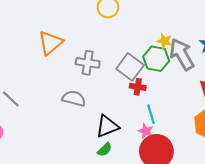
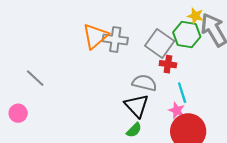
orange triangle: (50, 43) -> (95, 36), moved
gray semicircle: (74, 98) -> (144, 83), moved
black triangle: (107, 126) -> (137, 106), turned -50

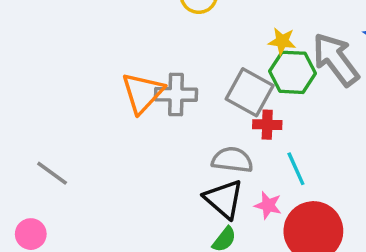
yellow star: (195, 16) -> (282, 41), moved
pink star: (177, 110) -> (268, 205), moved

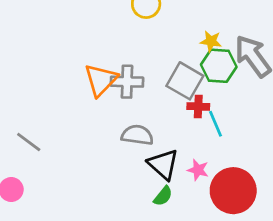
gray semicircle: (232, 160) -> (137, 135), moved
cyan line: (296, 169) -> (215, 124), moved

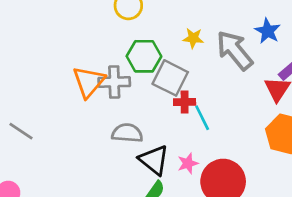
green hexagon: (219, 66) -> (144, 56), moved
gray line: (29, 142) -> (21, 131), moved
pink star: (198, 170) -> (188, 163), turned -30

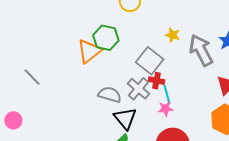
green hexagon: (144, 56) -> (106, 38), moved
gray cross: (114, 82) -> (139, 89), moved, turned 30
pink star: (188, 163) -> (166, 109), moved

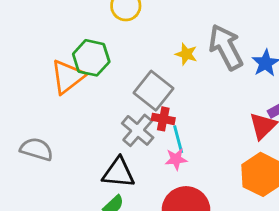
gray arrow: (201, 50) -> (226, 47), moved
gray semicircle: (110, 95) -> (37, 149), moved
black triangle: (125, 118) -> (119, 173), turned -45

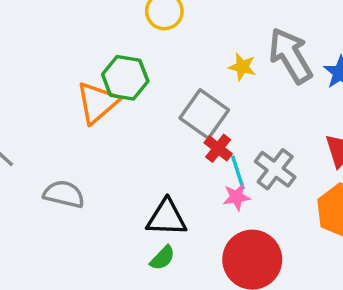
red cross: (163, 119) -> (218, 148), turned 30
gray cross: (138, 130) -> (275, 169), moved

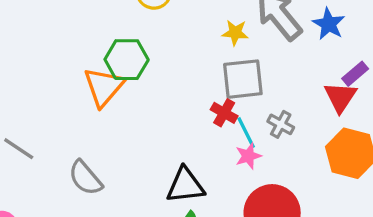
gray square: (204, 114) -> (243, 79), moved, turned -33
gray cross: (275, 169) -> (281, 124), size x0.7
gray semicircle: (64, 194) -> (85, 178), turned -135

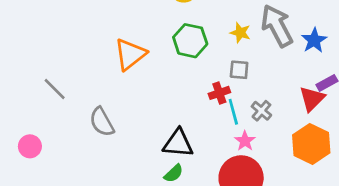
green hexagon: (127, 60) -> (190, 41), moved
gray square: (243, 79) -> (239, 70), size x0.6
red cross: (224, 113) -> (219, 93), turned 30
pink star: (248, 156) -> (245, 141), moved, turned -30

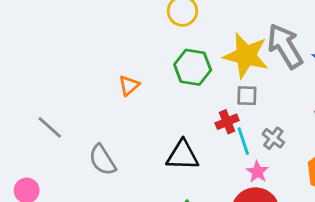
yellow star: (240, 33) -> (246, 56), size x2.0
orange triangle: (130, 54) -> (129, 86), size x0.6
black triangle: (178, 143) -> (183, 155), moved

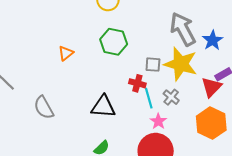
yellow star: (246, 56) -> (181, 64), moved
red cross: (227, 122) -> (137, 83), turned 35

